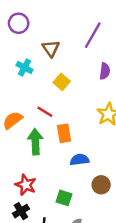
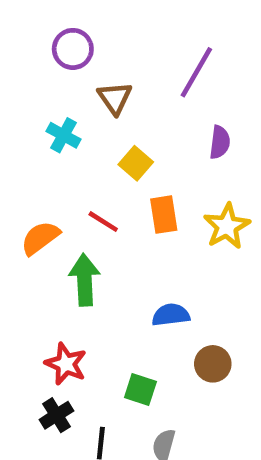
purple circle: (19, 23) -> (73, 49), moved
orange rectangle: (64, 133) -> (164, 215), moved

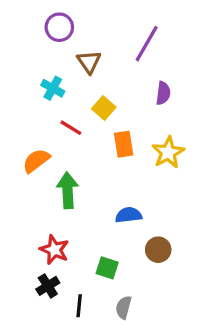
red line: (103, 222) -> (71, 128), moved

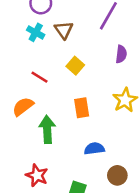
cyan cross: (53, 88) -> (36, 32), moved
red line: (71, 128) -> (40, 77), moved
orange rectangle: (124, 144) -> (82, 108), moved

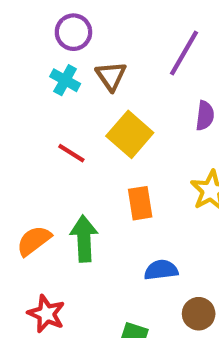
yellow square: (75, 66) -> (130, 134), size x1.5
orange semicircle: (23, 106) -> (34, 241), moved
red star: (37, 175) -> (46, 314), moved

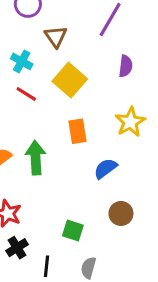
cyan cross: (65, 80) -> (22, 61), moved
blue semicircle: (161, 270) -> (105, 168), moved, turned -30

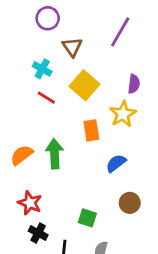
purple semicircle: (126, 66) -> (134, 84), moved
yellow star: (130, 122) -> (123, 114), moved
black cross: (17, 248) -> (38, 233), turned -30

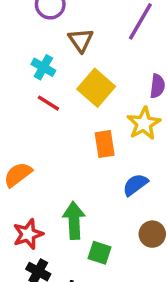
green arrow: (55, 154) -> (74, 220), moved
red star: (30, 203) -> (28, 234), turned 30

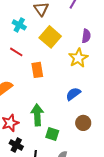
red line: (48, 103) -> (16, 52), moved
orange rectangle: (105, 144) -> (37, 70), moved

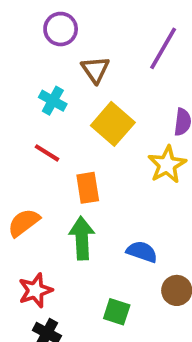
blue semicircle: (73, 94) -> (142, 252), moved, turned 56
green arrow: (37, 115) -> (82, 238), moved

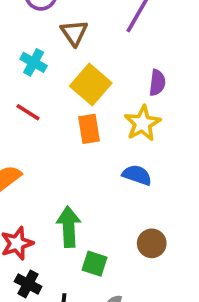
orange rectangle: (88, 188) -> (89, 129), moved
green arrow: (82, 238) -> (69, 227), moved
blue semicircle: (142, 252) -> (137, 175), moved

